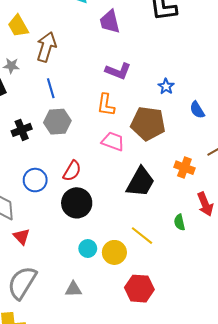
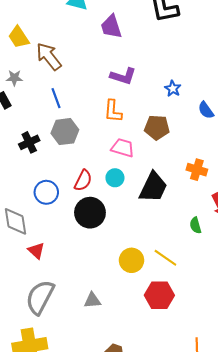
brown arrow: (46, 47) -> (49, 56), turned -52
brown pentagon: (148, 124) -> (157, 127), size x0.7
yellow line: (142, 236) -> (165, 258), moved
cyan circle: (88, 248) -> (115, 178), moved

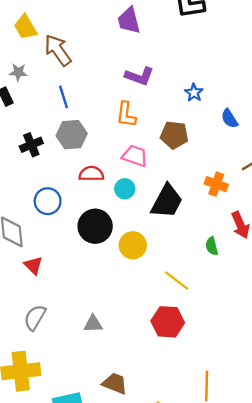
red semicircle: (83, 180) -> (91, 174), moved, turned -120
yellow circle: (132, 260) -> (133, 245), moved
gray semicircle: (40, 297) -> (35, 318), size x0.7

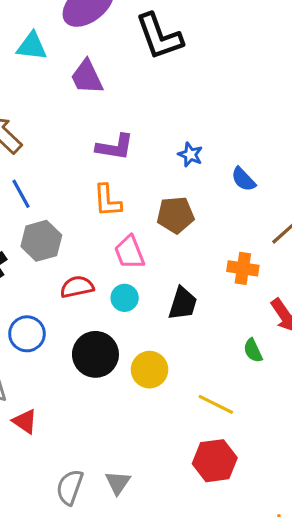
pink trapezoid: (135, 156) -> (129, 252), turned -120
black trapezoid: (167, 201) -> (183, 303), size x0.7
gray semicircle: (35, 318) -> (70, 487), moved
gray triangle: (93, 324) -> (118, 483), turned -42

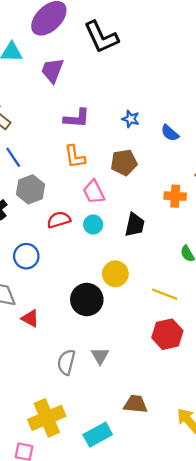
purple trapezoid: (87, 77) -> (52, 70), turned 52
black circle: (95, 354) -> (87, 300), moved

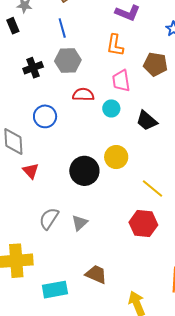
black trapezoid: (135, 225) -> (147, 121), turned 100

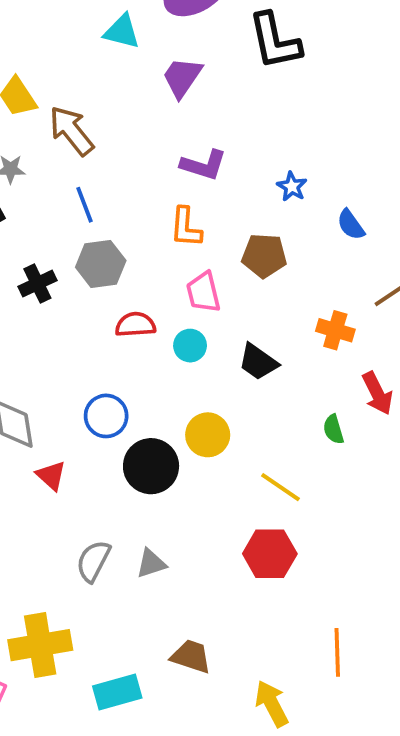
blue circle: (45, 116) -> (106, 416), moved
gray triangle: (80, 223) -> (151, 564), turned 30

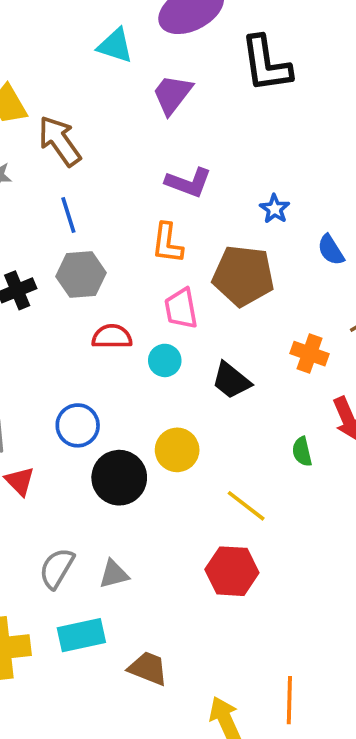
brown pentagon: (264, 256) -> (243, 276), size x1.4
orange line: (337, 652) -> (289, 700), moved
cyan rectangle: (117, 692) -> (81, 635), moved

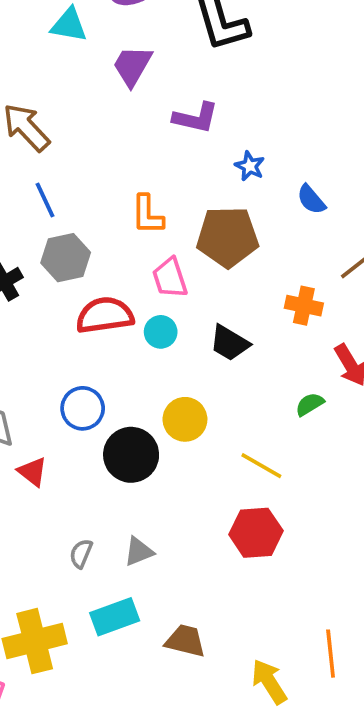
purple L-shape: (189, 182) -> (196, 118), moved
red semicircle: (112, 337) -> (105, 315), size x1.4
green semicircle: (302, 452) -> (310, 404), turned 80
gray semicircle: (57, 568) -> (81, 554), size x0.7

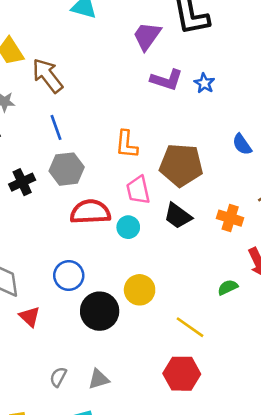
purple trapezoid: (132, 66) -> (147, 36), moved
blue star: (250, 166) -> (204, 83), moved
black trapezoid: (230, 343) -> (178, 216), moved

